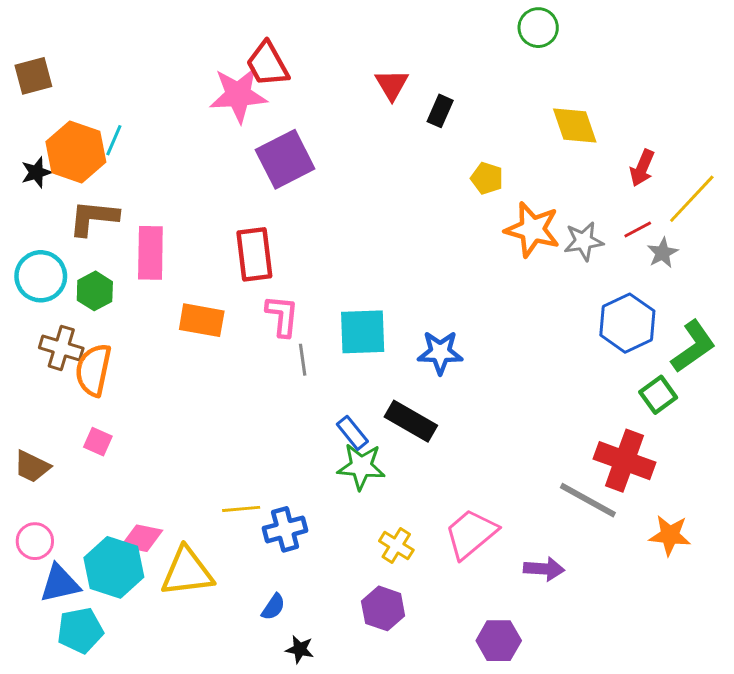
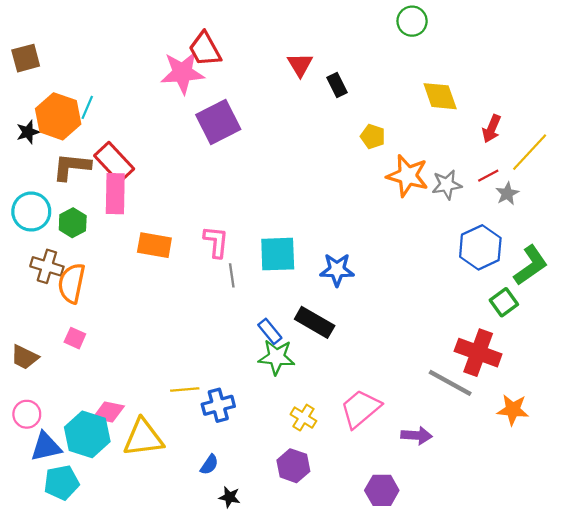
black rectangle: (440, 111) -> (337, 85), turned -50
red rectangle: (254, 254) -> (114, 162), moved, turned -36

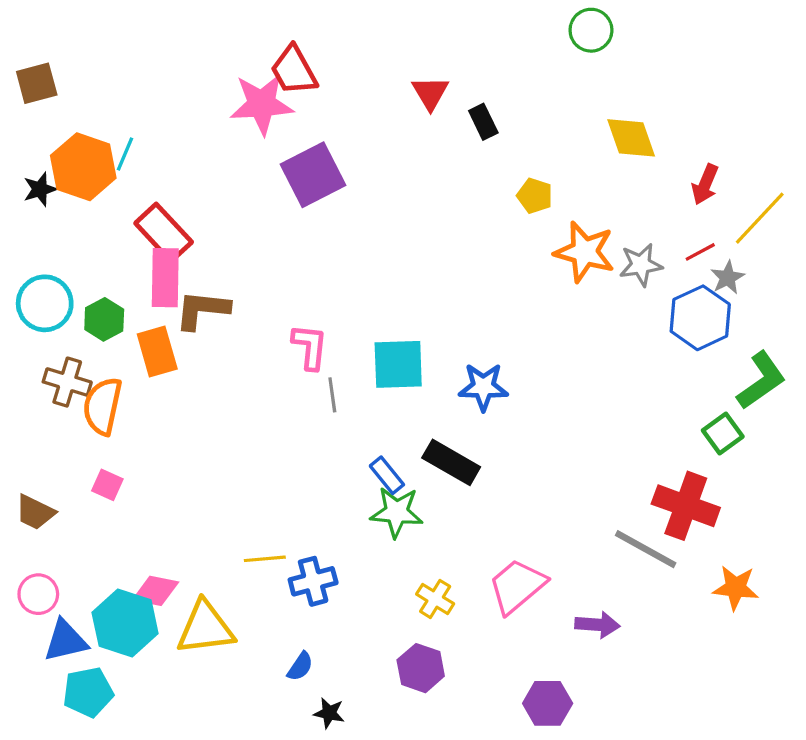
brown L-shape: (72, 167) -> (202, 310), moved
orange rectangle: (154, 245) -> (157, 352), moved, turned 64
blue hexagon: (480, 247) -> (700, 318), moved

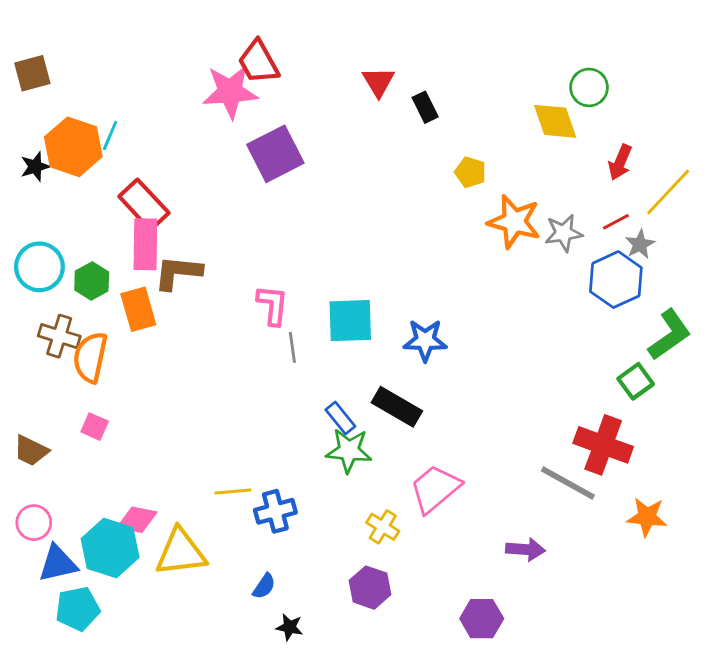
green circle: (591, 30) -> (589, 87), moved
pink trapezoid: (517, 586) -> (435, 489), moved

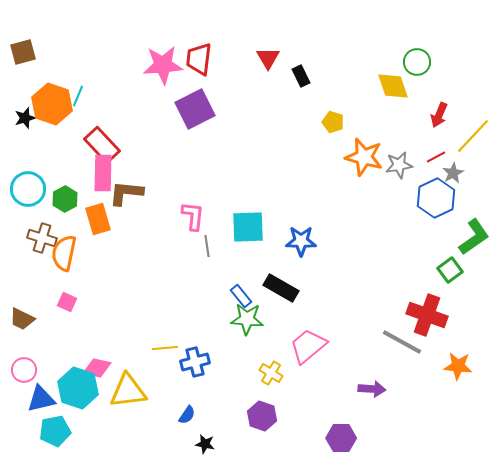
red trapezoid: (258, 62) -> (199, 59), moved, turned 36

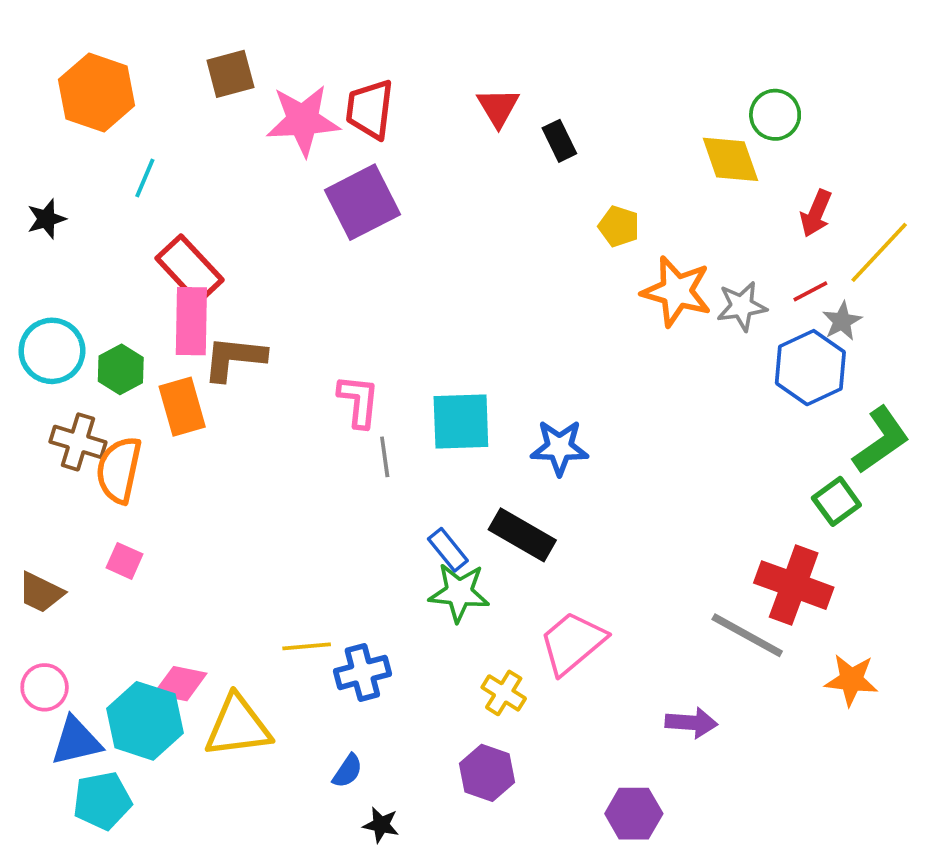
brown square: (23, 52) -> (230, 74), moved
orange hexagon: (52, 104) -> (97, 92), moved

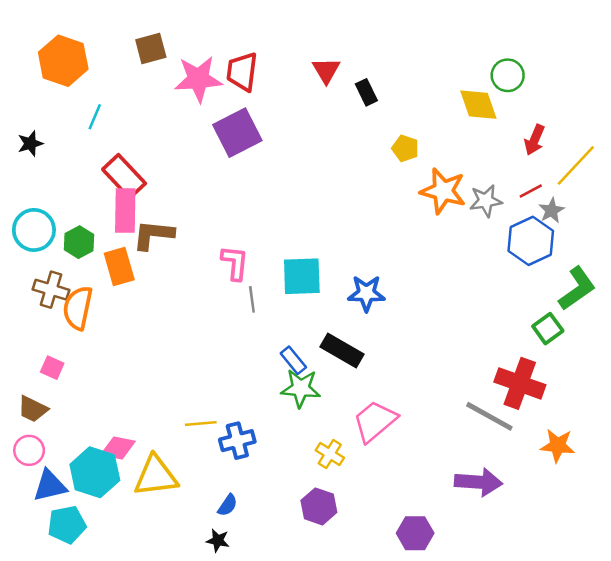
pink square: (124, 561) -> (52, 368), moved
brown trapezoid: (41, 593) -> (33, 409), moved
purple arrow: (691, 723) -> (478, 482), moved, size x1.4
black star: (381, 825) -> (218, 540), moved

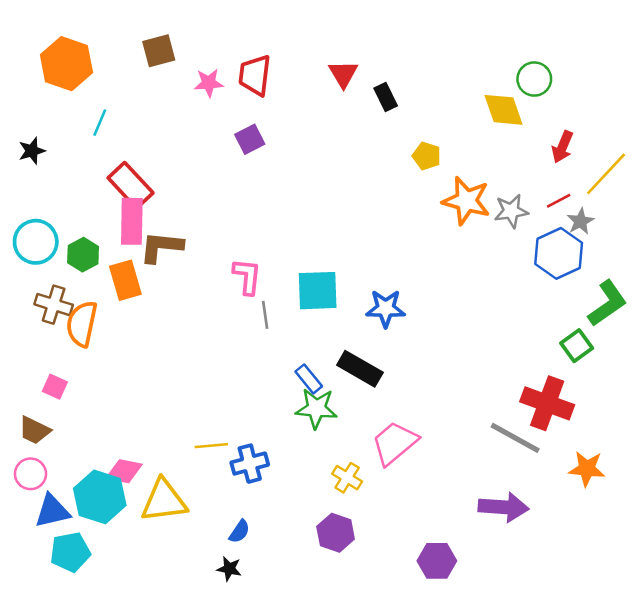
pink star: (198, 79) -> (209, 83), size x0.6
purple square: (237, 133) -> (250, 139), size x0.6

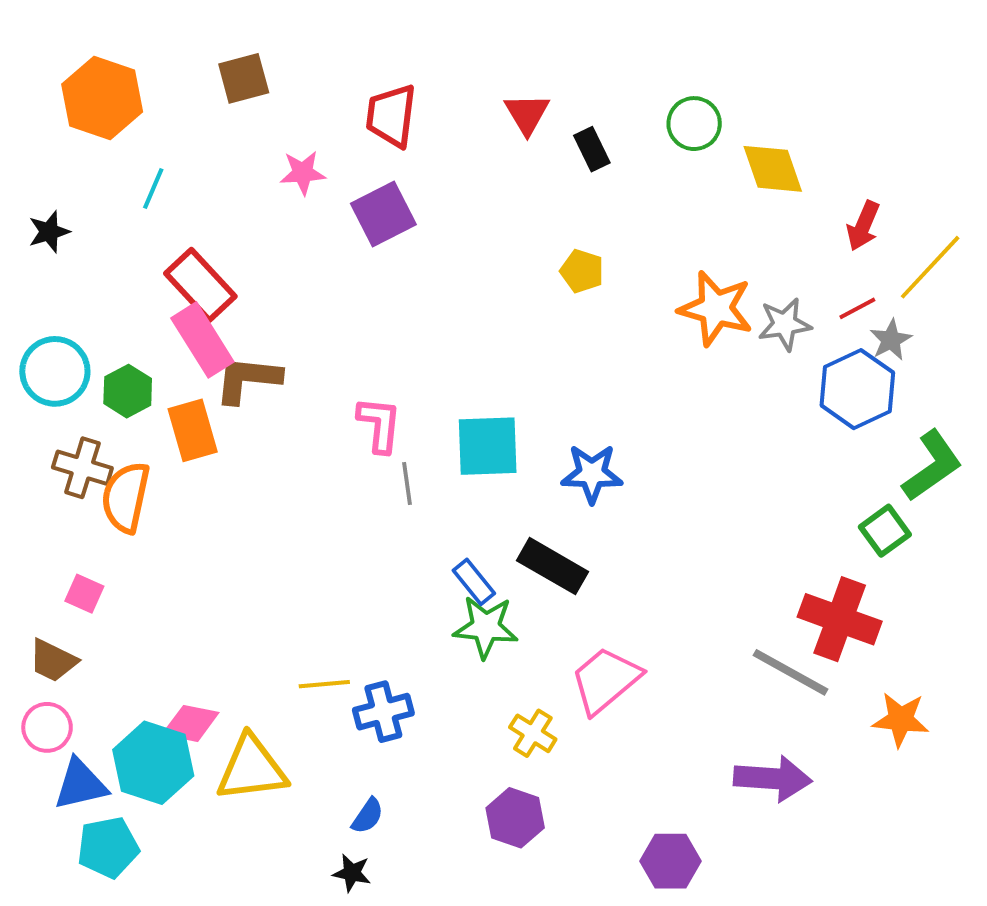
green circle: (534, 79) -> (694, 124), moved
pink star: (209, 83) -> (303, 173), moved
purple square: (250, 139) -> (383, 214), size x1.4
yellow pentagon: (427, 156) -> (582, 271), moved
pink rectangle: (132, 221) -> (202, 340), turned -33

